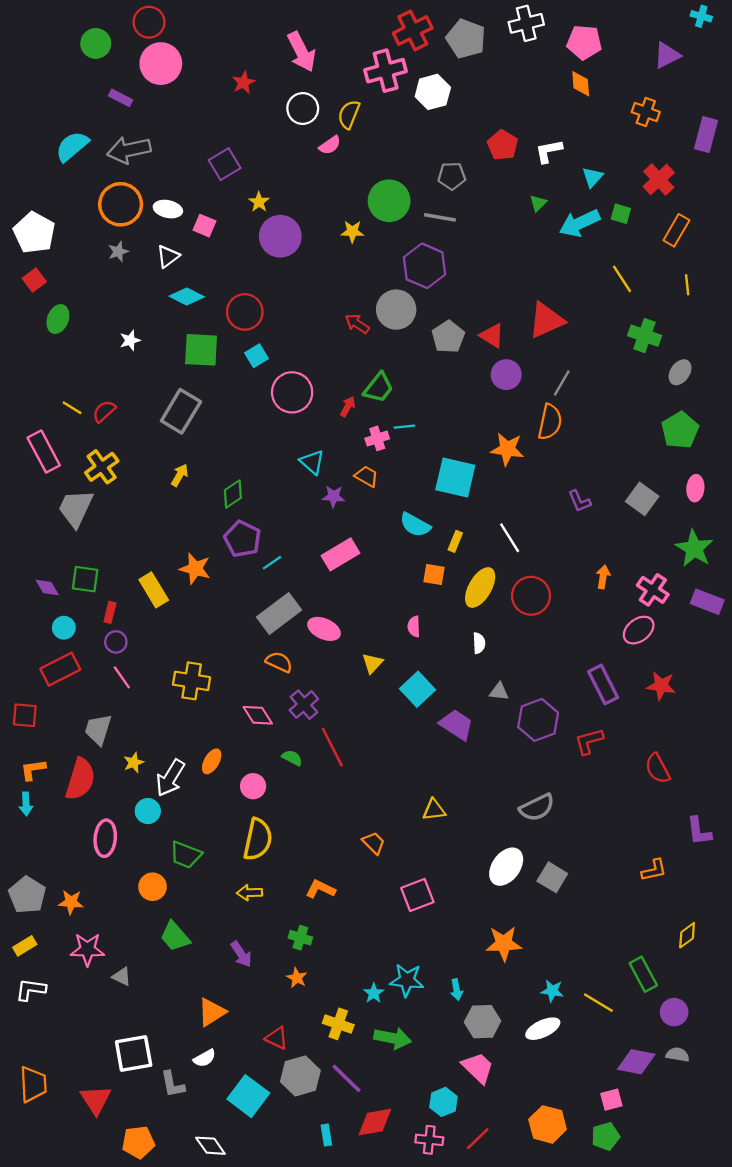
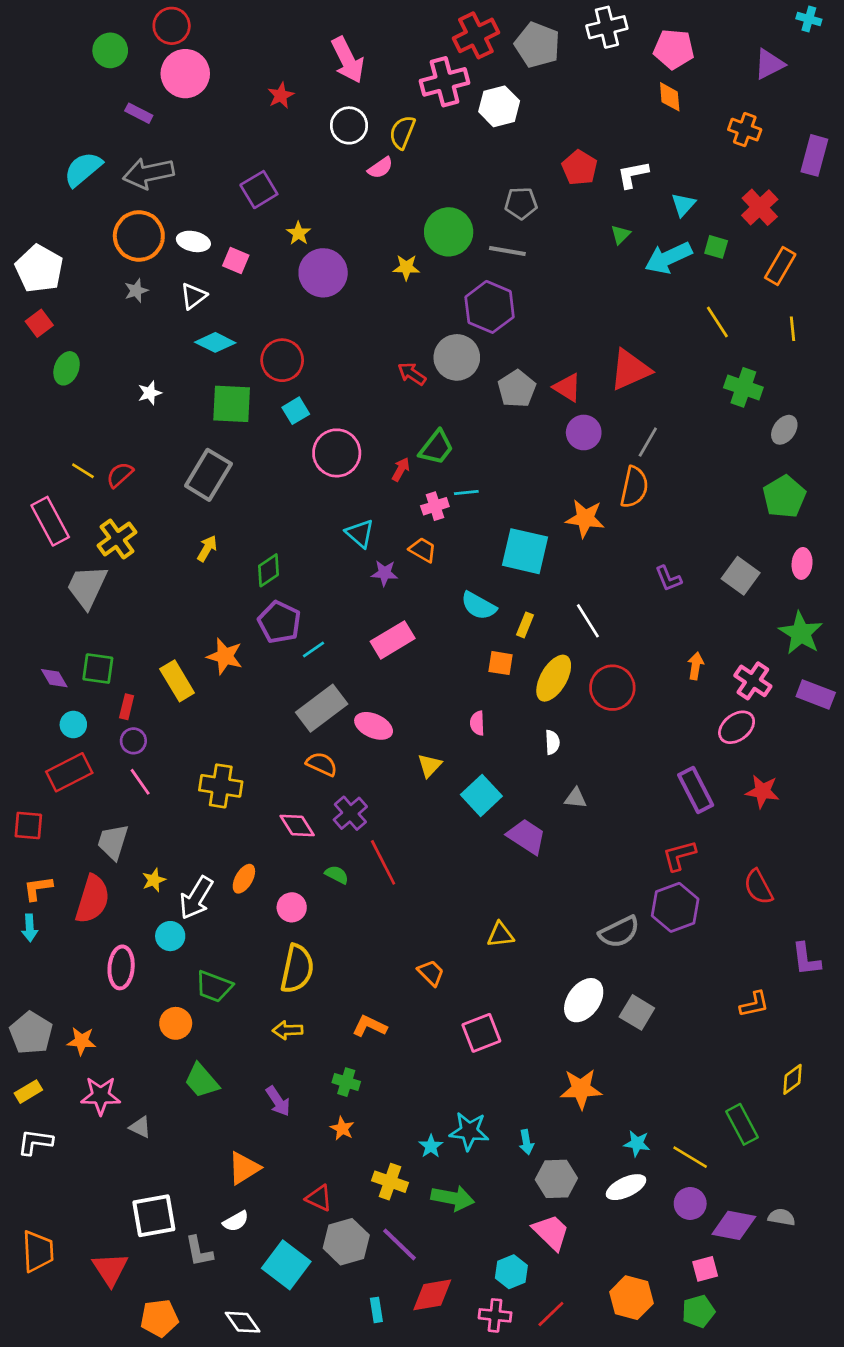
purple hexagon: (538, 720) -> (675, 907), moved
purple circle: (674, 1012) -> (690, 1203), moved

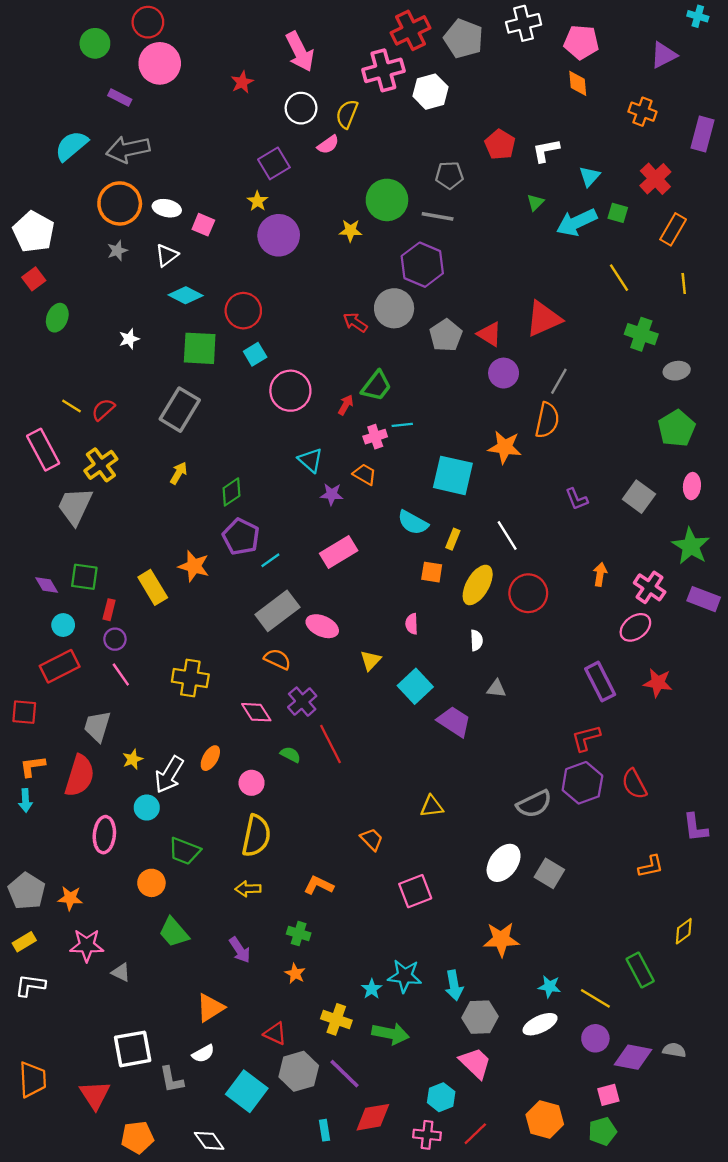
purple square: (259, 190) -> (274, 163), moved
gray ellipse: (784, 430) -> (677, 371), turned 45
red semicircle: (758, 887) -> (634, 784), moved
cyan arrow: (526, 1142) -> (454, 985), size x1.4

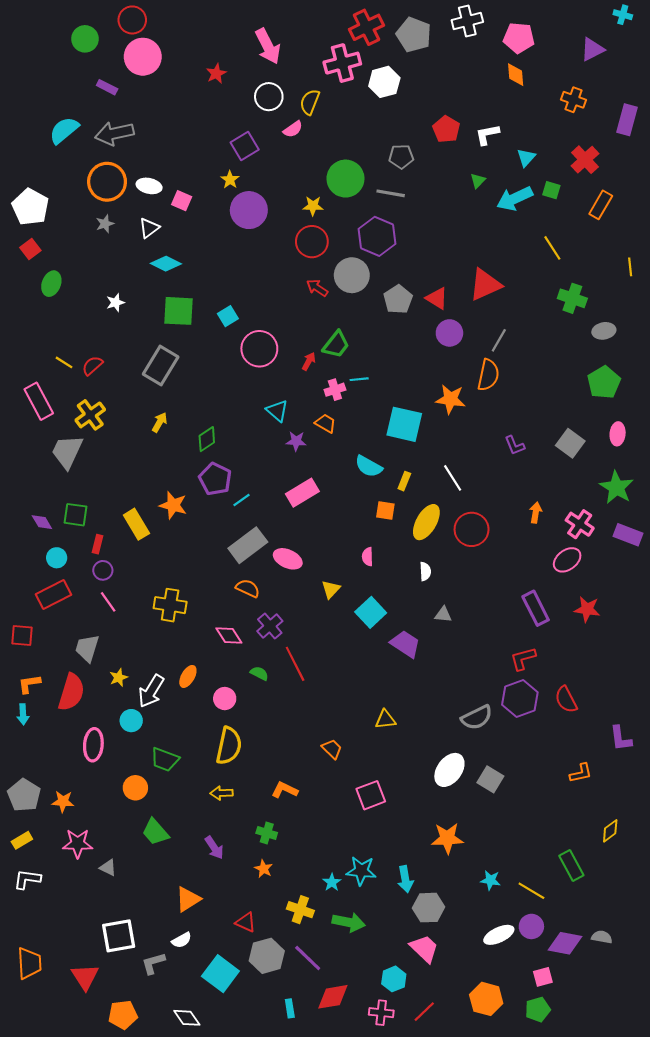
yellow line: (684, 284) -> (630, 267), moved
red circle: (243, 311) -> (312, 242), moved
white ellipse: (540, 1024) -> (499, 935), moved
gray L-shape: (171, 1080) -> (153, 963), turned 85

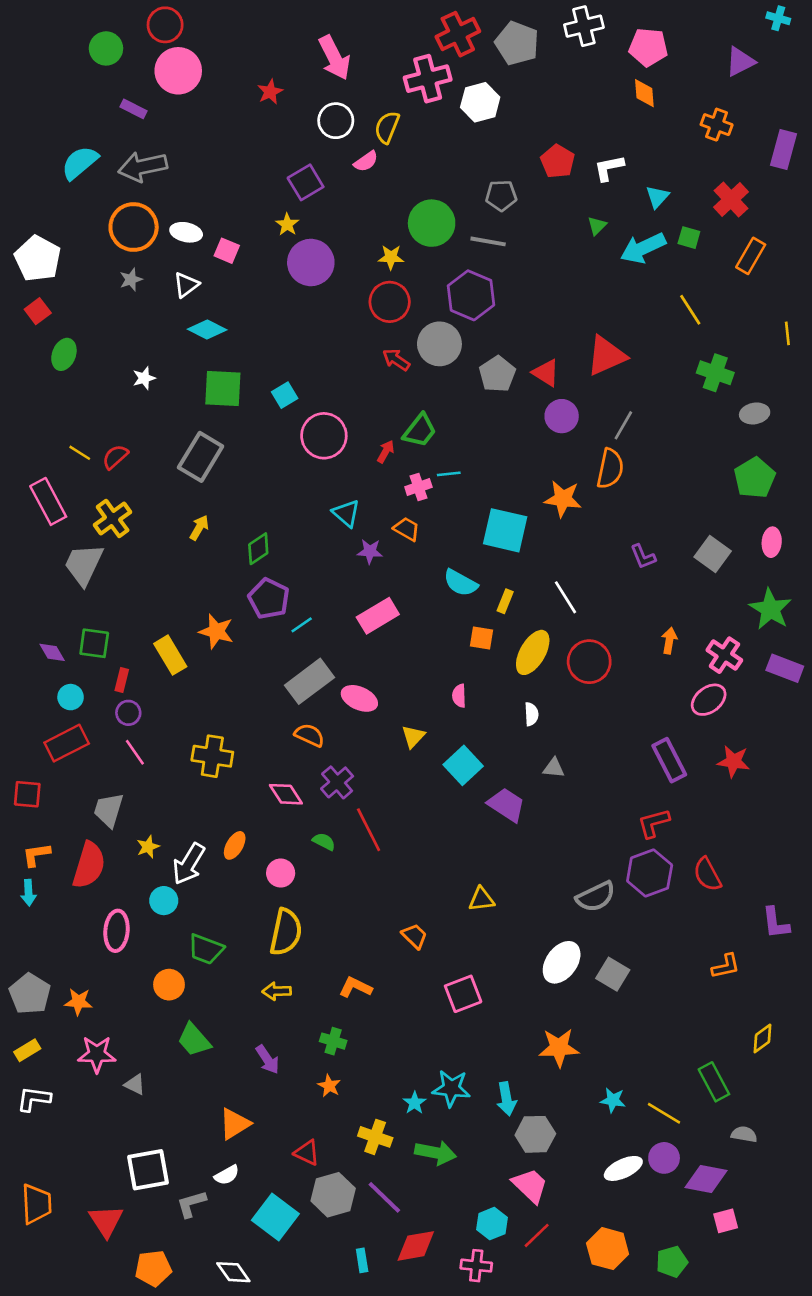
gray semicircle: (602, 937) -> (744, 1134), moved
pink square: (543, 977) -> (726, 1221), moved
red line: (424, 1012) -> (537, 1235), moved

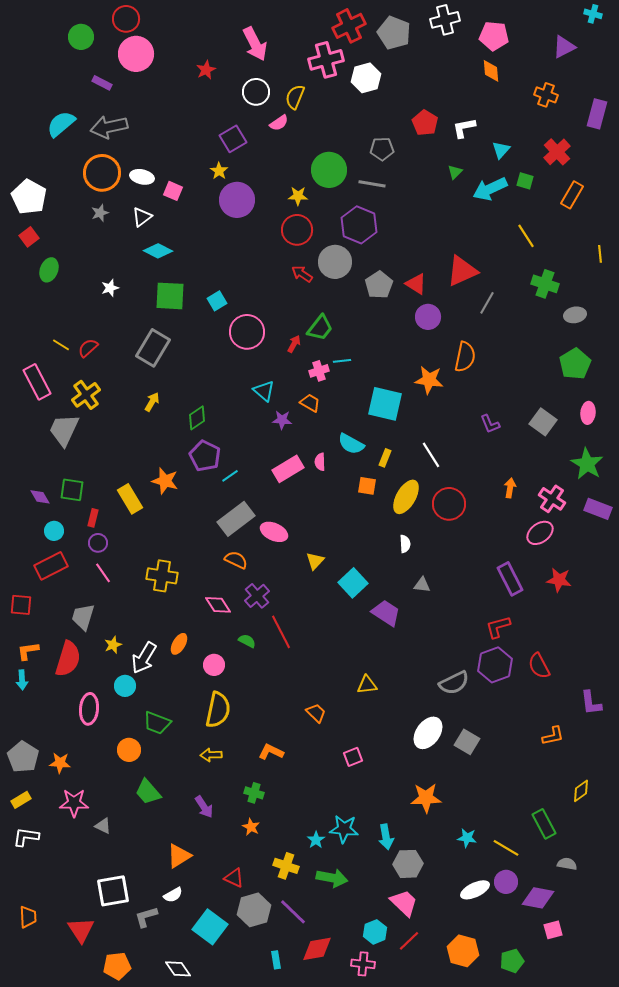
gray line: (623, 425) -> (487, 303), moved
pink semicircle: (459, 696) -> (320, 462), moved
pink square: (463, 994) -> (353, 757), size x0.7
orange trapezoid: (36, 1204) -> (28, 917), size x0.7

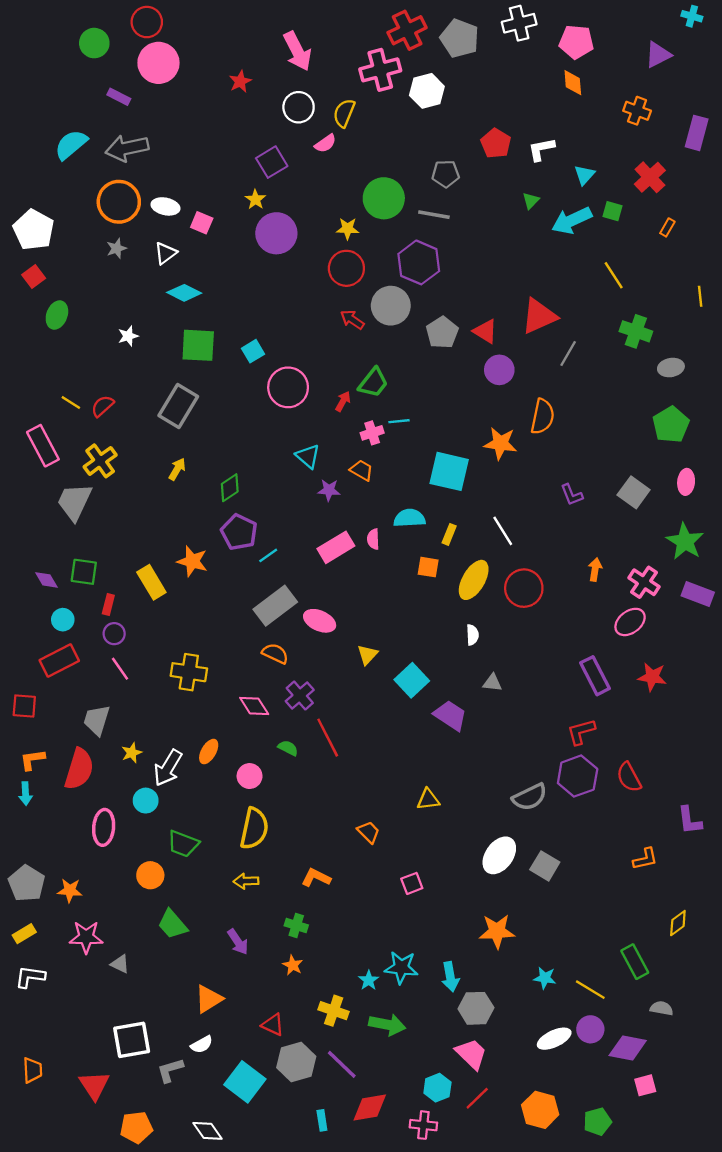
orange rectangle: (572, 195) -> (667, 227), size x0.6
cyan semicircle: (351, 444) -> (409, 518), turned 148

